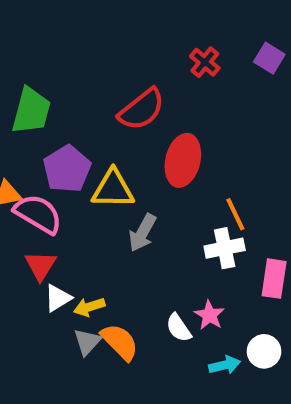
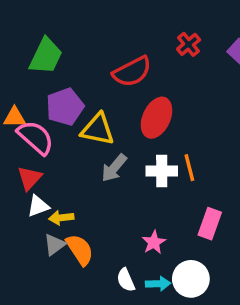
white cross: (225, 248) -> (162, 171), moved
white semicircle: (179, 328) -> (126, 280), moved
white circle: (264, 351) -> (191, 279), size x1.4

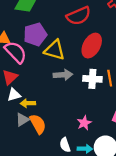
gray arrow: (114, 168) -> (63, 75), turned -138

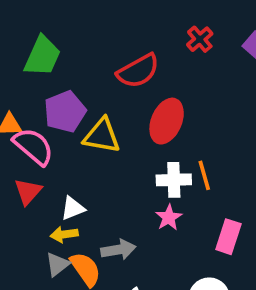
gray arrow: (63, 75) -> (118, 250), moved
white triangle: (14, 95) -> (73, 208), moved
pink star: (84, 123) -> (169, 217), moved

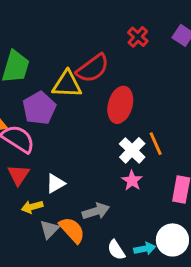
yellow triangle: (102, 136) -> (67, 84), moved
white cross: (174, 180) -> (132, 150), turned -36
yellow arrow: (64, 234) -> (32, 207), moved

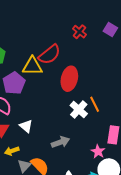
pink star: (132, 181) -> (98, 152), moved
white triangle: (55, 183) -> (26, 126), moved, turned -48
gray arrow: (96, 211) -> (60, 142), moved

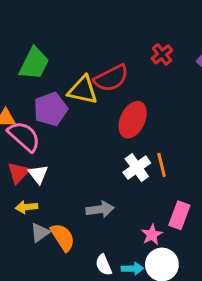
white triangle: (26, 126) -> (38, 174), moved

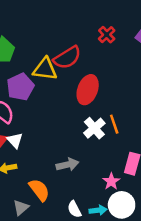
gray triangle: (40, 233) -> (21, 208), moved

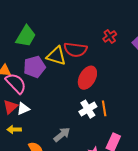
red semicircle: (67, 58) -> (75, 50), turned 30
white triangle: (15, 140) -> (23, 109), turned 40
gray arrow: (67, 165) -> (62, 135), turned -36

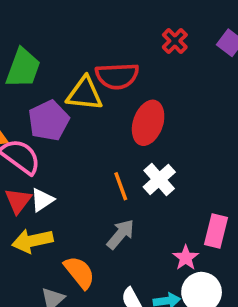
orange line: (104, 108) -> (121, 186), moved
yellow arrow: (14, 130) -> (32, 241), size x1.5

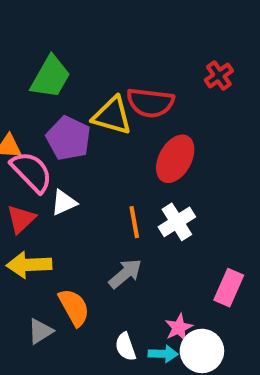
purple pentagon: (49, 121) -> (68, 138), turned -30
white triangle: (42, 200) -> (64, 203), moved
pink star: (186, 258) -> (179, 328), moved

